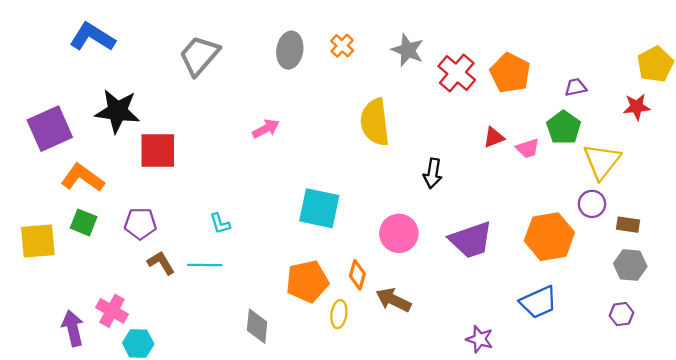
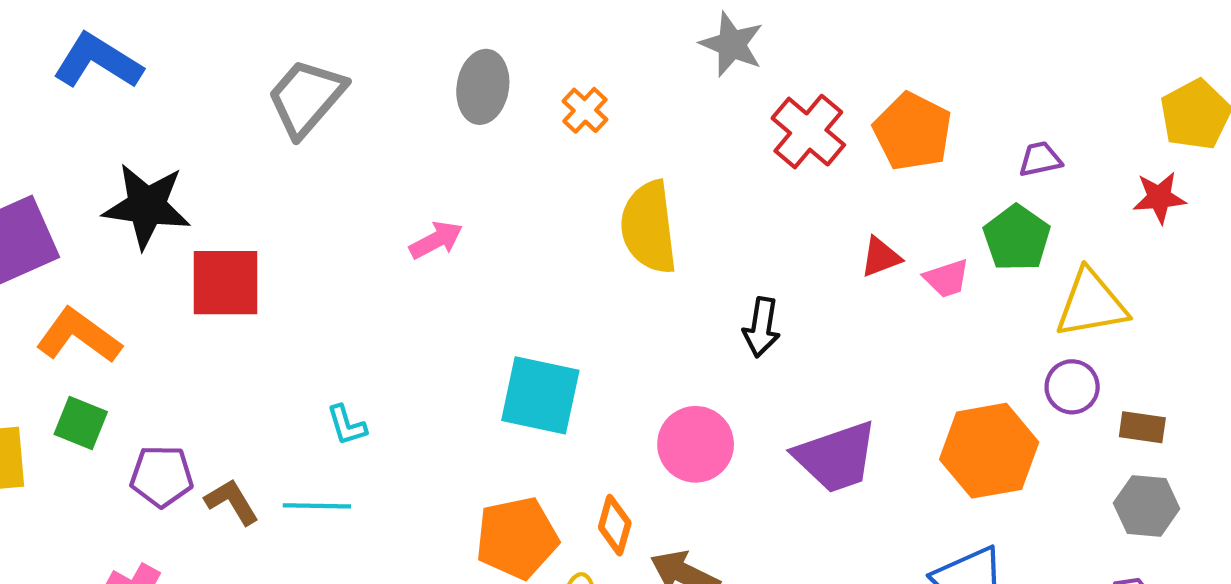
orange cross: (342, 46) -> (585, 110), moved
gray star: (408, 50) -> (732, 44), moved
yellow triangle: (602, 161) -> (1091, 304), turned 42
purple pentagon: (140, 224) -> (162, 476), moved

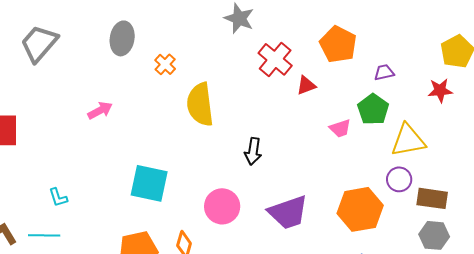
orange cross: (585, 110) -> (165, 64), moved
orange pentagon: (913, 132) -> (338, 44), moved
red triangle: (881, 257) -> (306, 85), moved
brown rectangle: (1142, 427) -> (432, 198), size x1.4

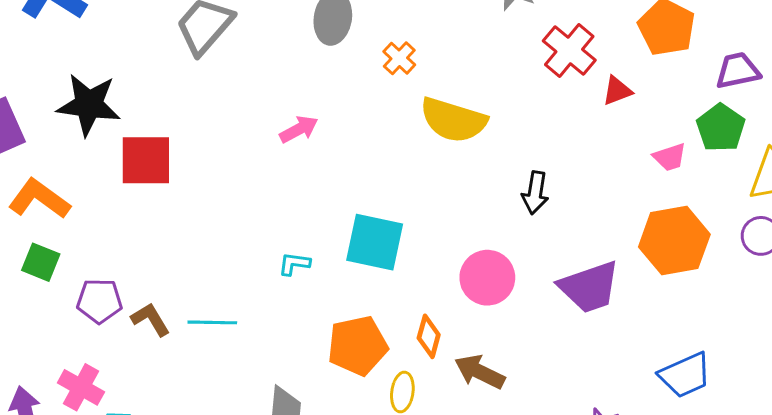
purple trapezoid: (384, 72) -> (738, 71), size x1.4
yellow semicircle: (200, 104) -> (453, 120), turned -66
cyan L-shape: (58, 197) -> (294, 264), moved, turned 115
orange hexagon: (360, 209) -> (674, 241), moved

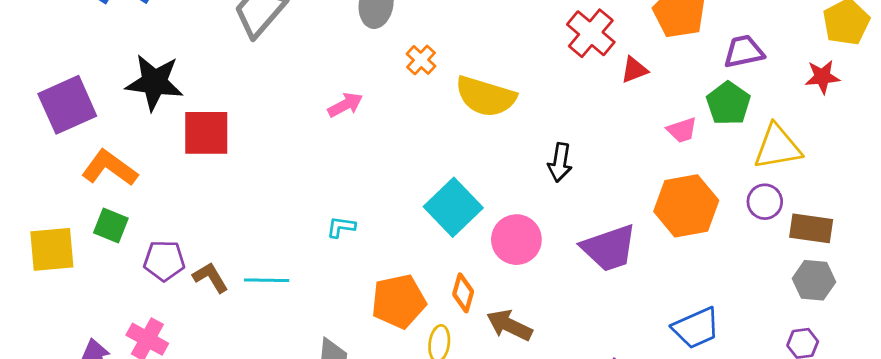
orange cross: (399, 58) -> (421, 60), moved
cyan square: (375, 242) -> (453, 207), moved, turned 34

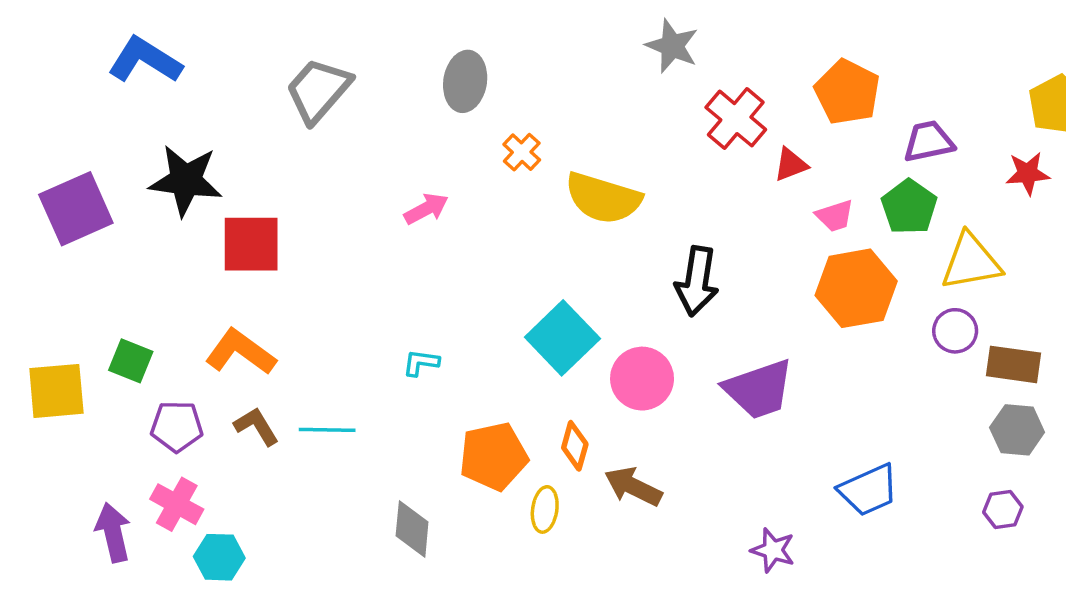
pink trapezoid: (682, 130) -> (835, 216), moved
black arrow: (560, 162) -> (697, 281), size x1.4
orange L-shape: (109, 168) -> (240, 352), moved
orange hexagon: (686, 206) -> (856, 288), moved
purple pentagon: (164, 261) -> (177, 426), moved

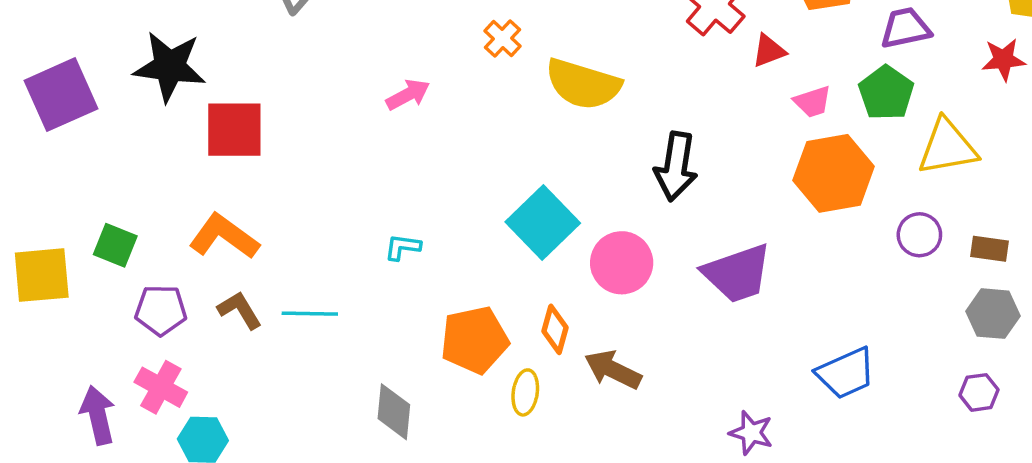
purple circle: (955, 331) -> (919, 235), moved
brown rectangle: (1014, 364) -> (990, 249), size x0.7

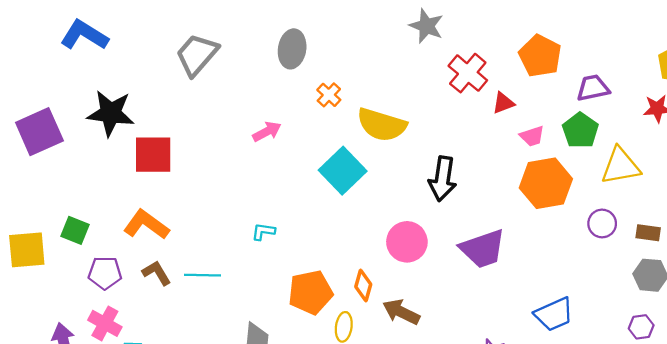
cyan square: (543, 222) -> (343, 171), moved

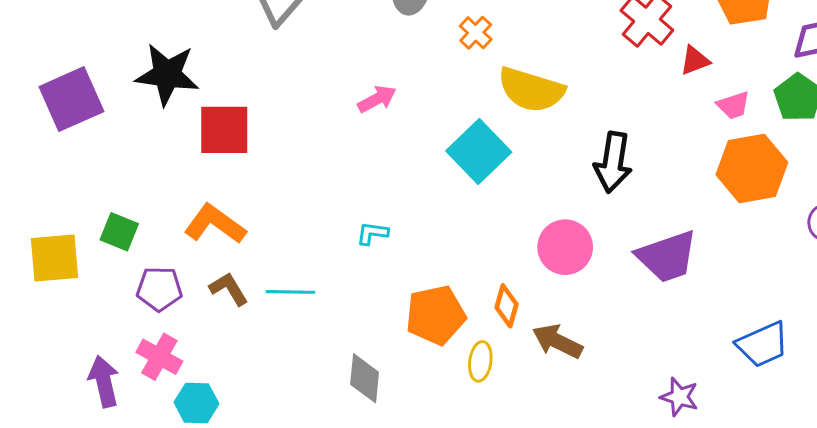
orange cross: (329, 95) -> (476, 33), moved

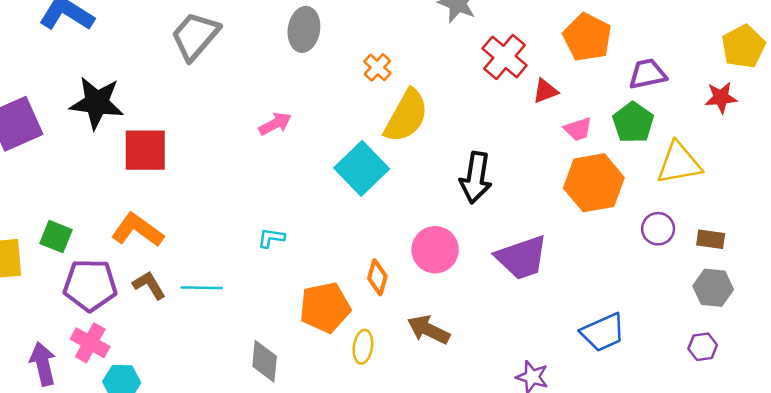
orange cross: (476, 33) -> (377, 67), moved
yellow semicircle: (531, 90) -> (406, 116), turned -78
purple pentagon: (159, 289) -> (90, 285), size x1.4
orange diamond: (507, 306) -> (377, 277), moved

